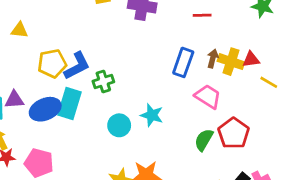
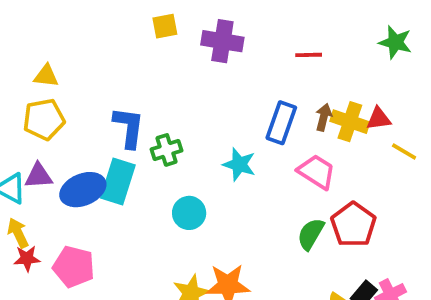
yellow pentagon: (52, 64) -> (44, 119), moved
blue L-shape: (77, 66) -> (129, 127), turned -56
cyan star: (152, 115) -> (239, 164), moved

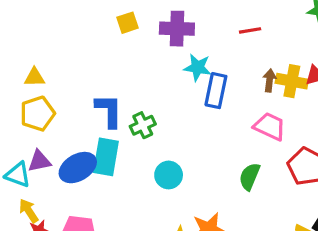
blue rectangle: (281, 123) -> (216, 91), moved
cyan star: (239, 164) -> (198, 67), moved
green semicircle: (311, 234) -> (250, 177), moved

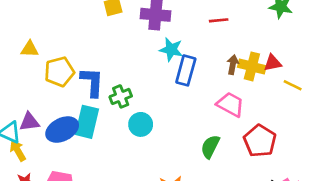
yellow pentagon: (38, 114) -> (59, 72), moved
cyan circle: (169, 175) -> (141, 124), moved
yellow arrow: (29, 211) -> (18, 150), moved

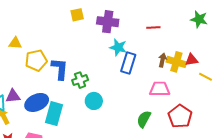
pink trapezoid: (230, 104) -> (160, 89), turned -30
cyan rectangle: (87, 122) -> (54, 114), moved

